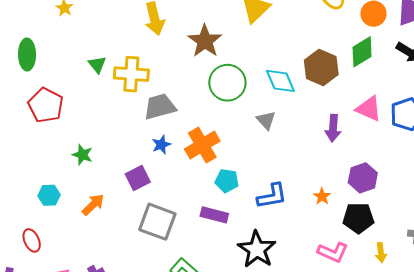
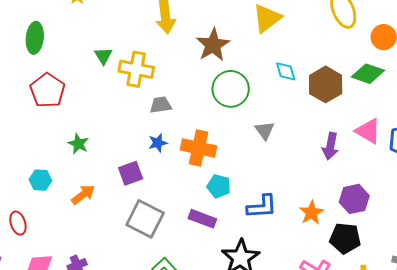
green diamond: (362, 52) -> (368, 74), turned 44
cyan diamond: (280, 81) -> (286, 71), moved, size x0.7
gray trapezoid: (160, 107) -> (161, 105), size x0.7
orange cross: (202, 145) -> (199, 148), turned 36
orange star: (322, 196) -> (312, 213), size x1.4

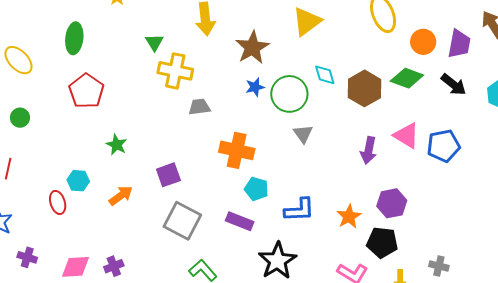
green triangle: (103, 56) -> (154, 42), moved
green circle: (231, 89) -> (289, 94), moved
blue star: (158, 143) -> (255, 87), moved
red ellipse: (18, 223) -> (58, 202), moved

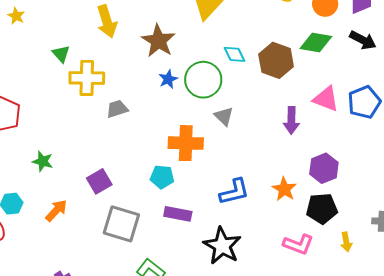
orange cross: (237, 150) -> (186, 143), moved
cyan pentagon: (256, 189) -> (162, 177), moved

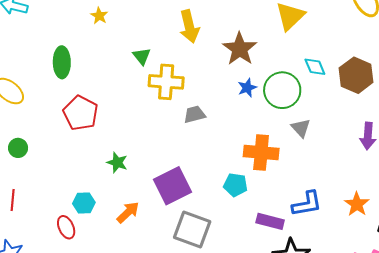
purple square: (99, 181) -> (173, 186), size x1.5
purple rectangle: (178, 214) -> (270, 221), moved

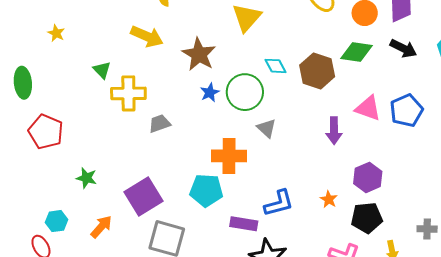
yellow arrow: (189, 27) -> (147, 36), turned -48
cyan pentagon: (236, 185) -> (206, 190), size x1.4
orange star: (357, 204) -> (329, 199), size x0.7

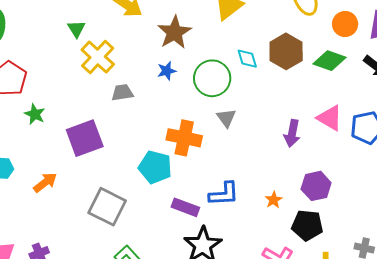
brown hexagon: (317, 71) -> (286, 51), moved
blue star: (210, 92) -> (167, 71), moved
yellow cross: (128, 93) -> (98, 57), turned 32
green star: (86, 178) -> (35, 114), moved
purple square: (144, 196) -> (85, 138), moved

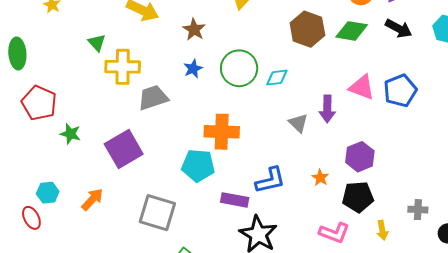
brown star: (174, 32) -> (194, 29), size x0.7
yellow cross: (98, 57) -> (123, 67), turned -32
cyan diamond: (247, 59) -> (277, 78), moved, turned -70
gray trapezoid: (122, 93) -> (153, 98), size x1.4
gray triangle: (226, 118) -> (298, 123), moved

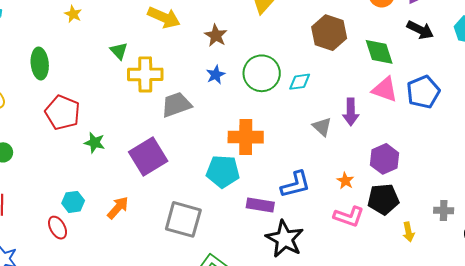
green diamond: (352, 31) -> (379, 52), moved, turned 64
pink L-shape: (334, 233) -> (349, 217), moved

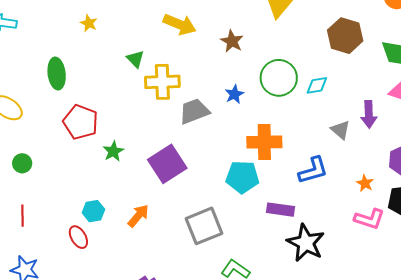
blue star: (216, 75) -> (234, 94), moved
green star: (95, 143) -> (113, 151), turned 30
blue L-shape: (295, 185) -> (313, 170), moved
gray square: (183, 219) -> (204, 226), turned -36

